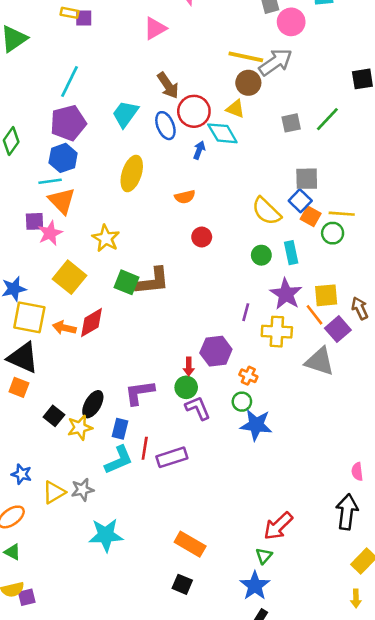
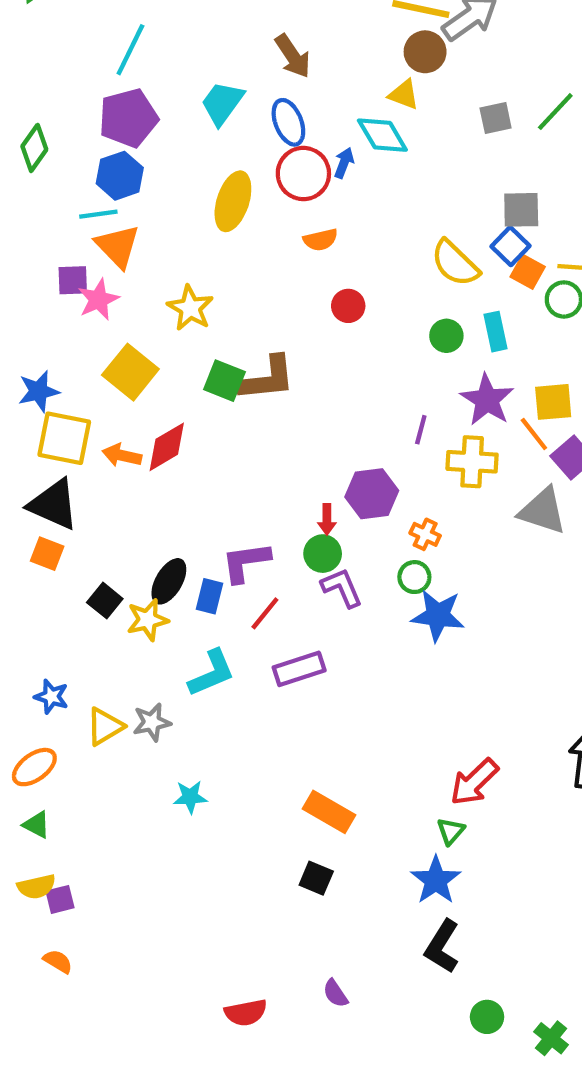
red circle: (194, 111) -> (303, 174), moved
blue rectangle: (120, 429) -> (209, 596), moved
red line: (145, 448) -> (265, 613), moved, turned 30
cyan star: (106, 535) -> (190, 797), size x0.6

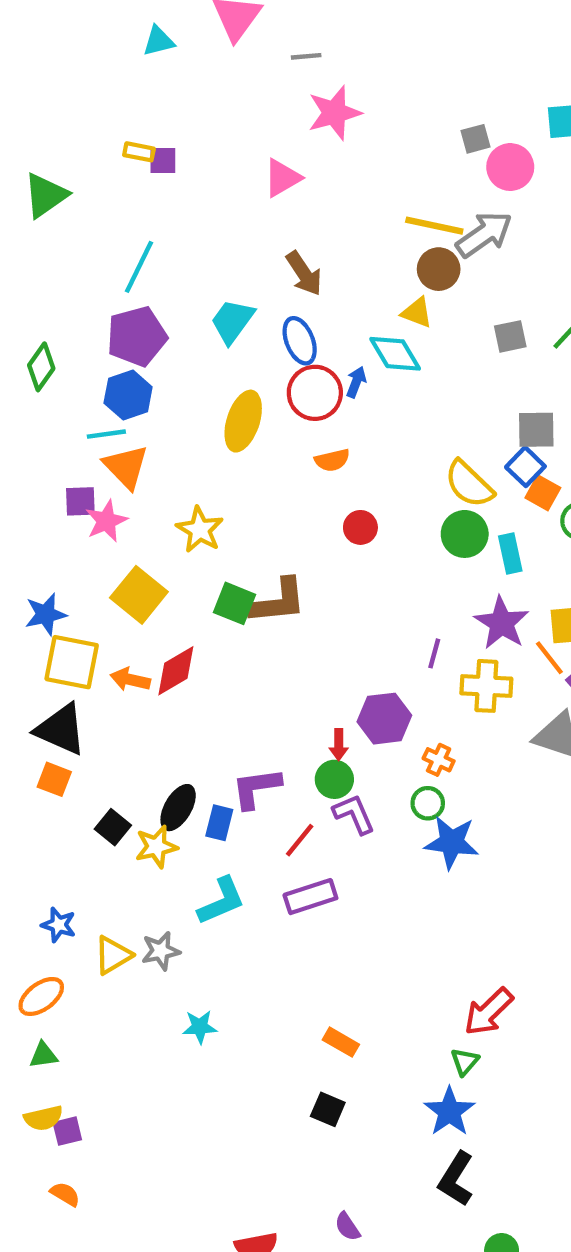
green circle: (446, 336) -> (465, 534), moved, size x1.4
red line: (265, 613) -> (300, 840), moved
orange rectangle: (329, 812) -> (341, 1042), size x0.7
green triangle: (36, 825) -> (43, 1055), turned -36

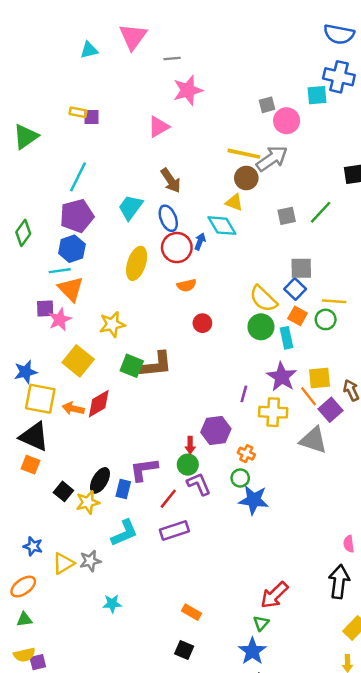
orange square: (543, 493) -> (298, 316), moved
yellow star: (200, 530) -> (112, 324), turned 30

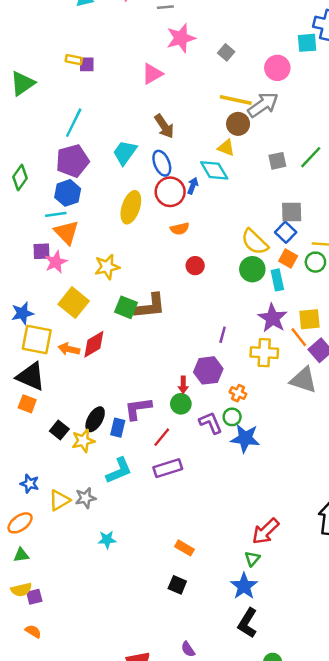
gray square: (267, 105) -> (226, 52), moved, turned -35
purple line: (244, 394) -> (223, 335), moved
purple L-shape: (199, 484) -> (211, 423), moved

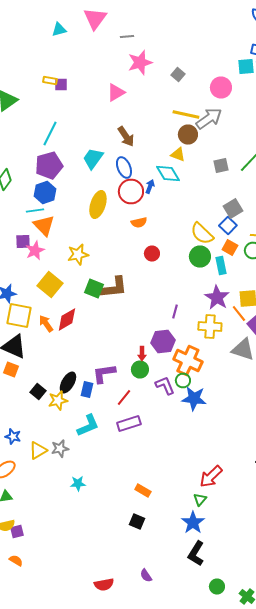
gray square: (292, 212) -> (233, 208), turned -30
orange arrow: (69, 349) -> (46, 324), turned 42
orange cross: (238, 393) -> (188, 360), size x2.0

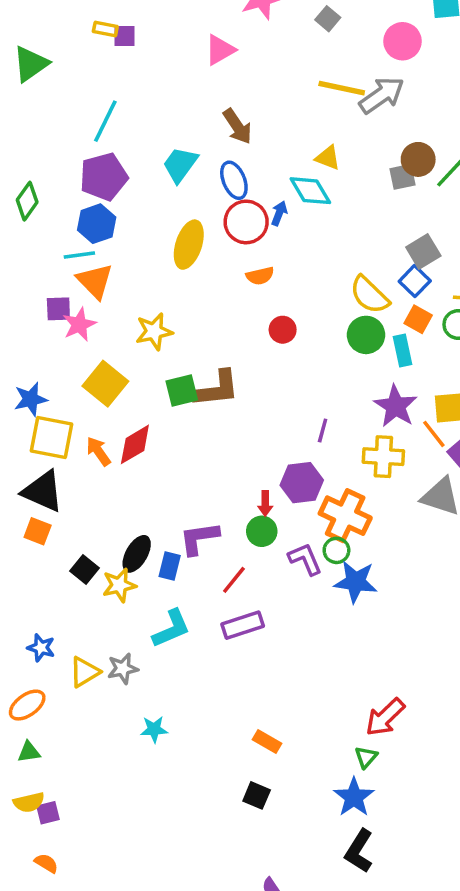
brown circle: (188, 134) -> (418, 159), moved
green square: (94, 288) -> (182, 391), turned -36

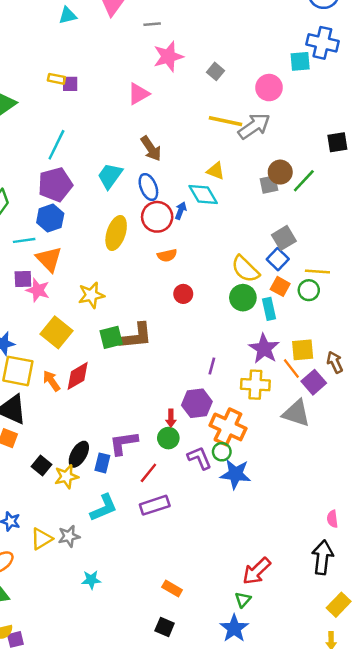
cyan line: (79, 255) -> (24, 240), moved
pink star: (79, 324) -> (38, 290), turned -30

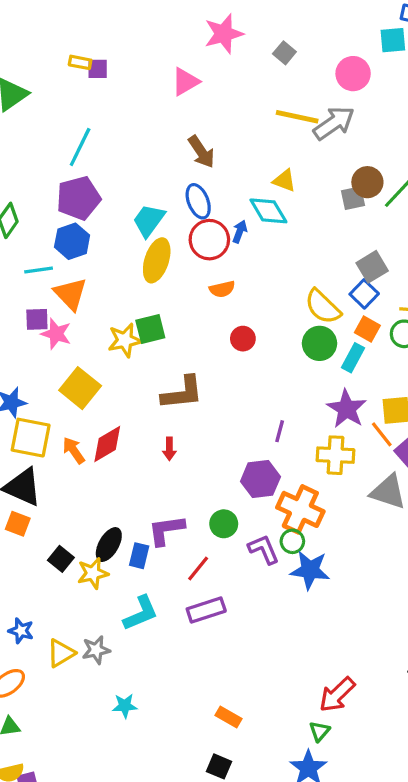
cyan trapezoid: (110, 176) -> (149, 220), moved
cyan rectangle: (269, 309) -> (353, 358), turned 40
green square: (111, 337) -> (150, 329), moved
red arrow: (171, 418) -> (169, 449), moved

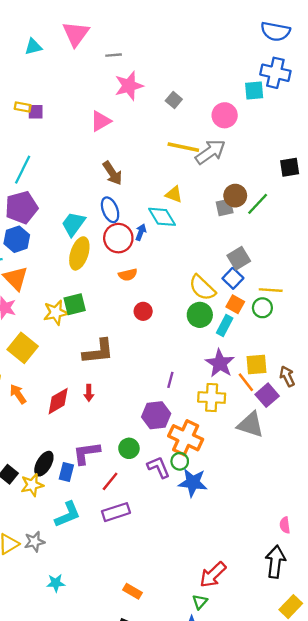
red diamond: (107, 444) -> (58, 401), moved

